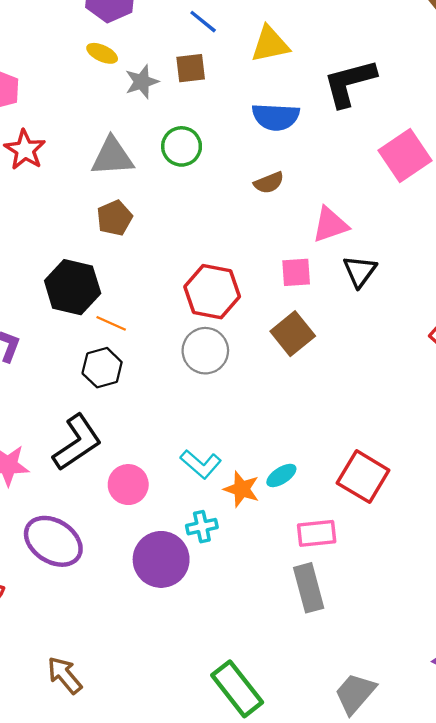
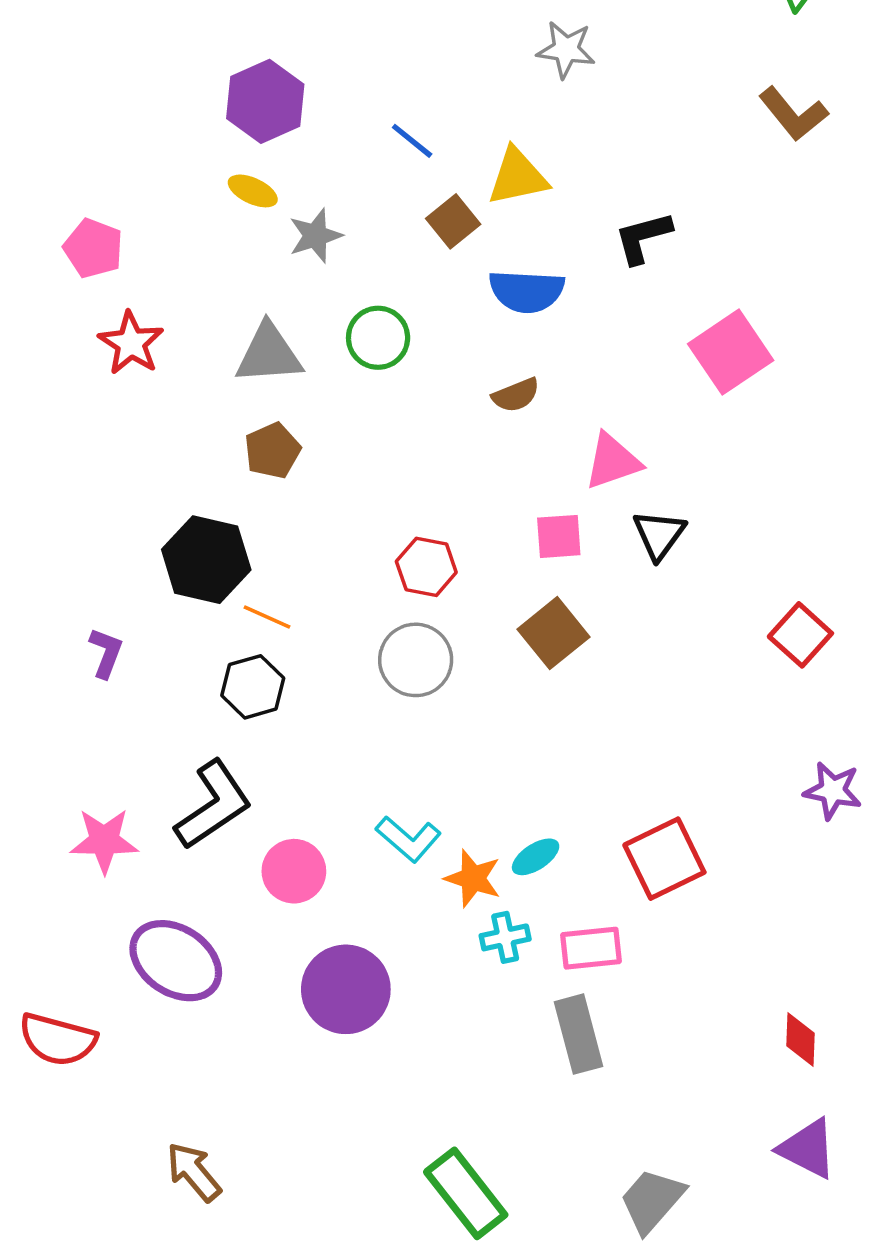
brown square: (191, 68) -> (453, 221), moved, turned -32
black L-shape: (349, 83) -> (643, 238), size x0.7
red hexagon: (212, 292) -> (426, 567), size x0.7
red square: (363, 477) -> (664, 859), turned 33
cyan cross: (202, 527) -> (505, 937), moved

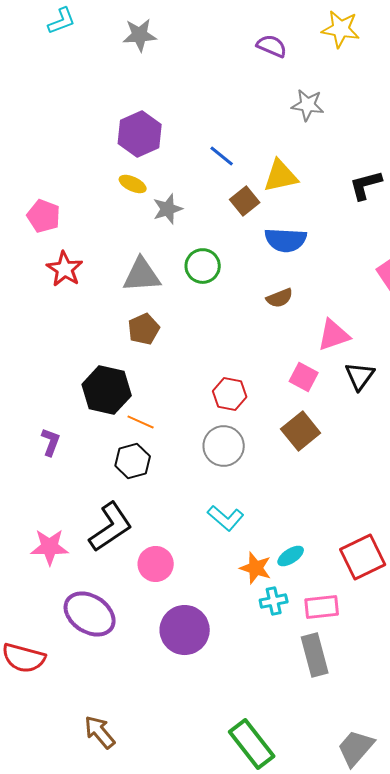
black L-shape: (643, 238) -> (366, 185), moved
pink square: (559, 536) -> (304, 377), turned 32
cyan L-shape: (408, 839) -> (226, 518), moved

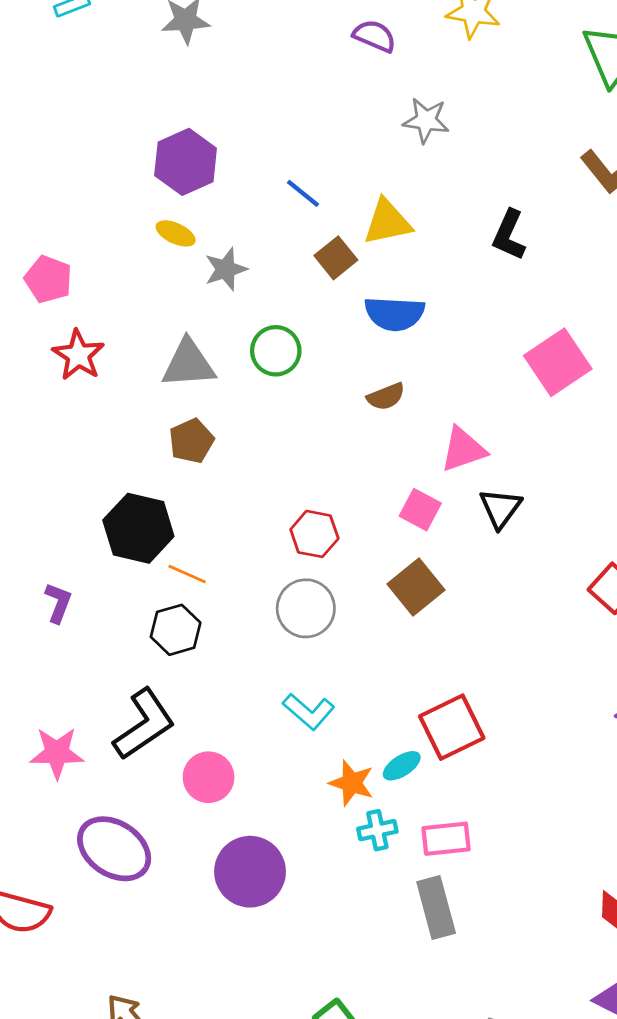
black L-shape: (366, 185) -> (509, 235), turned -51
red square: (363, 557) -> (452, 727), moved

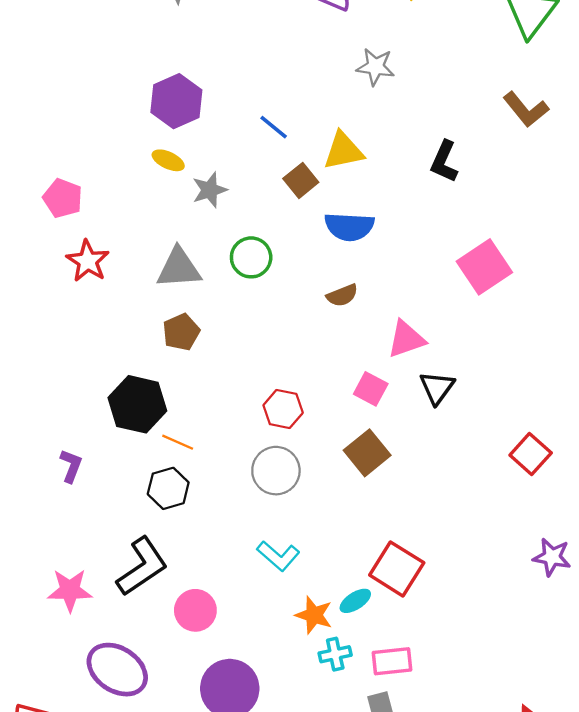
red square: (452, 727) -> (397, 569), turned -32

